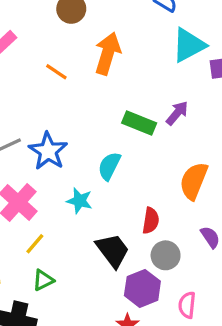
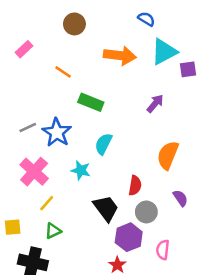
orange arrow: (108, 53) -> (120, 56), moved, turned 80
green rectangle: (139, 123) -> (91, 102), moved

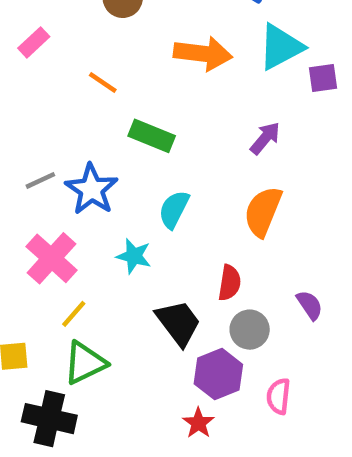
orange semicircle: (168, 155) -> (263, 212), moved
green triangle: (53, 231) -> (85, 363), size x1.5

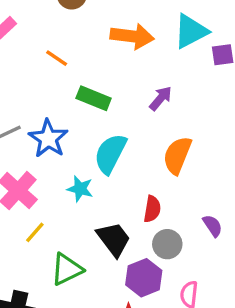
purple arrow: (265, 138) -> (161, 98), moved
cyan semicircle: (174, 209) -> (110, 154), size x1.4
green triangle: (85, 363) -> (67, 269), moved

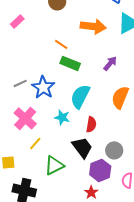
orange line: (57, 58) -> (61, 44), moved
red semicircle: (152, 209) -> (91, 124), moved

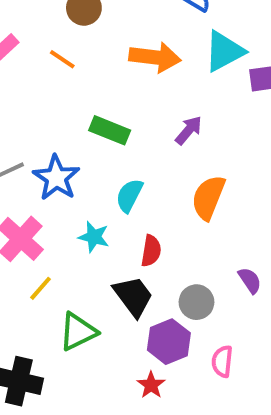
orange line: (61, 44) -> (62, 59), moved
cyan semicircle: (80, 96) -> (129, 195), size x0.7

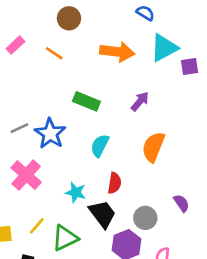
cyan star: (94, 237) -> (76, 192), moved
yellow line: (40, 288) -> (37, 226), moved

